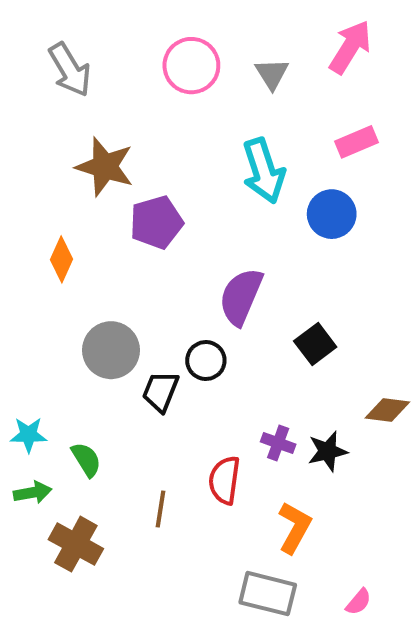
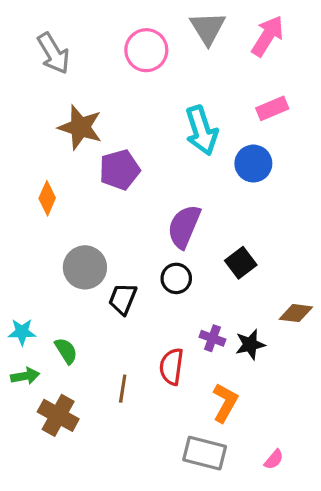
gray triangle: (272, 74) -> (208, 28), moved, size x1.4
black circle: (206, 360) -> (176, 278), moved

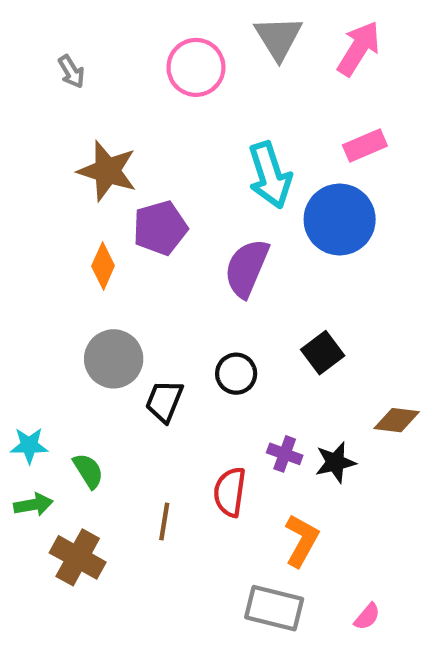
gray arrow: (53, 53) -> (71, 72), size x0.6
blue circle: (253, 164) -> (340, 219), size x1.4
orange diamond: (47, 198) -> (103, 266), moved
purple semicircle: (184, 226) -> (247, 268), moved

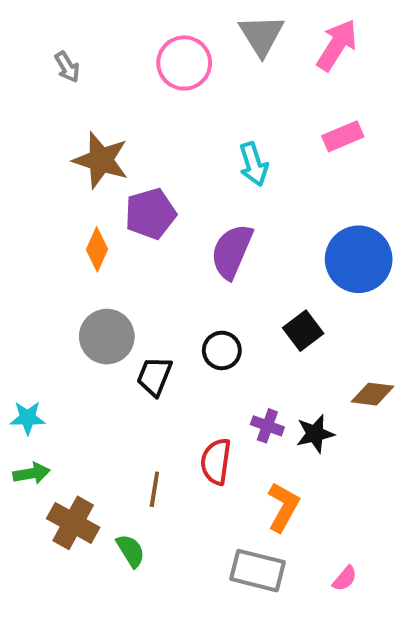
cyan arrow: (270, 175) -> (254, 164), size x0.7
blue circle: (340, 219) -> (359, 259), moved
green semicircle: (88, 471) -> (131, 551), moved

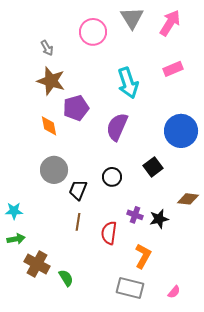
gray arrow: (67, 67) -> (47, 48), moved
cyan arrow: (254, 164) -> (128, 83), size x1.4
orange diamond: (97, 249) -> (49, 126), turned -35
brown line: (154, 489) -> (78, 222), moved

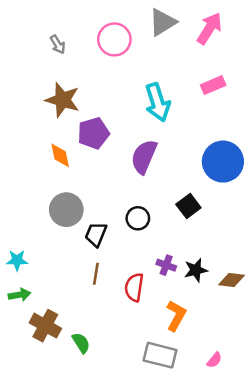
gray triangle: (132, 18) -> (162, 22), turned 30
gray arrow: (47, 48) -> (58, 44), moved
brown diamond: (188, 199) -> (232, 280), moved

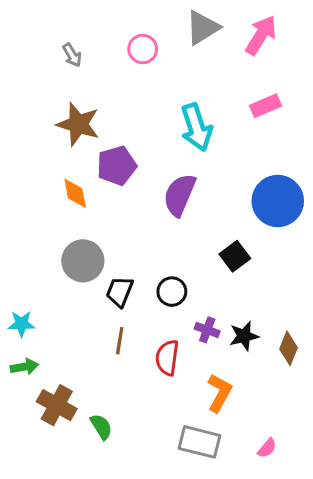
pink circle: (114, 39) -> (143, 49), size x0.7
black circle: (138, 218) -> (172, 292), moved
brown diamond: (232, 280) -> (289, 348), turned -75

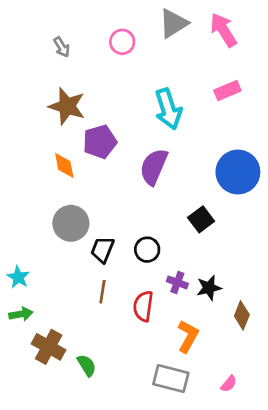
pink arrow: (261, 35) -> (223, 30), turned -64
cyan star: (21, 324) -> (18, 277), turned 30
brown diamond: (289, 348) -> (242, 315), moved

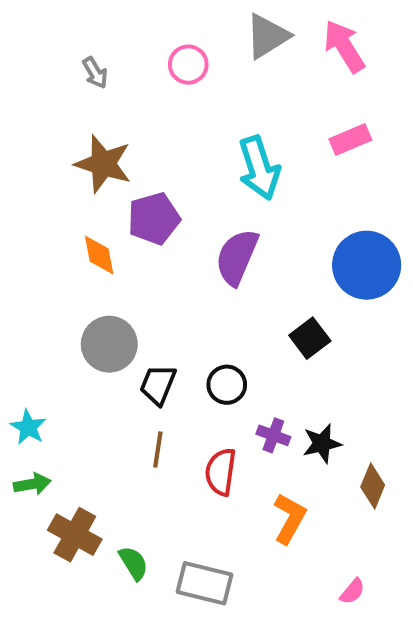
gray rectangle: (171, 378) -> (204, 583), moved

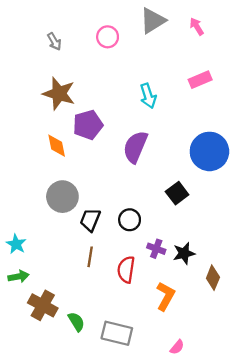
pink arrow: (344, 46) -> (197, 26), size x0.6
cyan arrow: (259, 168) -> (148, 96), size x0.7
pink semicircle: (352, 591) -> (177, 347), moved

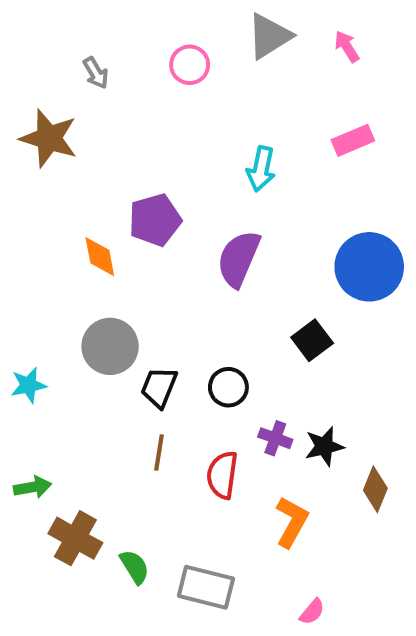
brown star: (59, 94) -> (49, 138), moved
cyan arrow: (148, 96) -> (261, 169), turned 30
cyan star: (16, 244) -> (28, 385), moved, turned 30

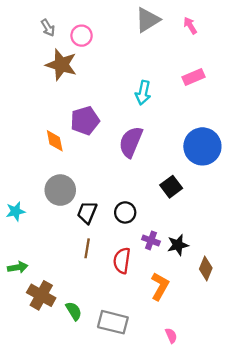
pink circle: (190, 65) -> (82, 36), moved
gray arrow: (96, 73) -> (48, 28), moved
brown star: (49, 138) -> (61, 65), moved
pink semicircle: (312, 612) -> (171, 336), turned -64

